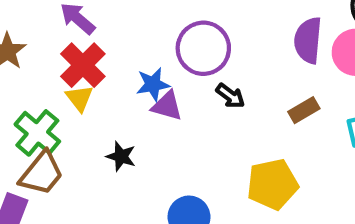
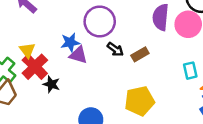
red cross: (83, 65) -> (35, 67), moved
brown rectangle: (304, 110) -> (140, 54), moved

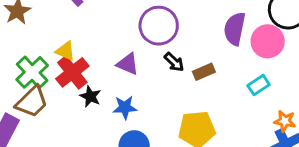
blue star: (70, 42) -> (125, 107), moved
yellow triangle: (27, 50) -> (65, 51), turned -35
cyan rectangle: (190, 71) -> (259, 85), moved, turned 63

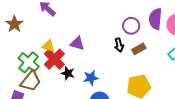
purple circle: (159, 26) -> (131, 26), moved, size x0.7
black arrow: (174, 62) -> (119, 45), turned 40
purple triangle: (128, 64) -> (77, 43), moved

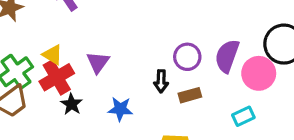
purple triangle: (77, 43) -> (98, 62), turned 35
blue star: (91, 78) -> (120, 109), moved

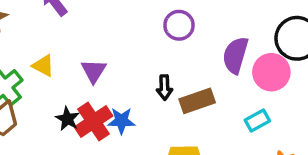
purple circle: (187, 57) -> (179, 25), moved
red cross: (57, 77) -> (94, 121), moved
brown rectangle: (190, 95) -> (197, 101), size x1.4

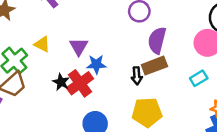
purple semicircle: (235, 55) -> (157, 40), moved
black arrow: (164, 87) -> (137, 76), moved
blue star: (121, 121) -> (96, 64), moved

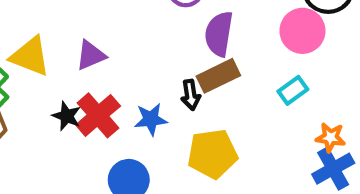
yellow triangle: (42, 44) -> (30, 56), size x1.5
purple triangle: (79, 47) -> (91, 55), turned 42
blue star: (96, 64) -> (151, 119), moved

